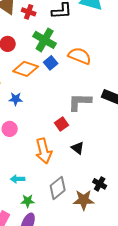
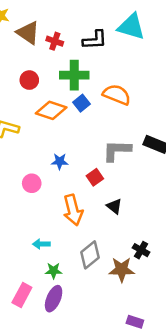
green cross: (45, 40) -> (74, 75), turned -30
blue star: (16, 99) -> (60, 161), moved

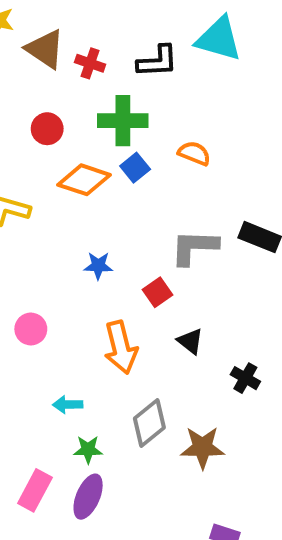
orange semicircle: (117, 95) -> (194, 153), size x0.7
pink circle: (32, 183) -> (31, 329), moved
black cross: (141, 250) -> (245, 378), moved

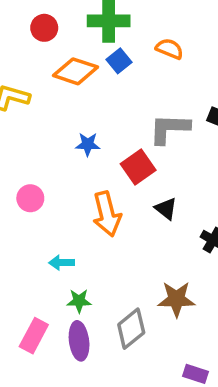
red square: (158, 292) -> (138, 167), size x1.4
gray diamond: (149, 423) -> (131, 329), moved
purple ellipse: (88, 497) -> (79, 341), turned -30

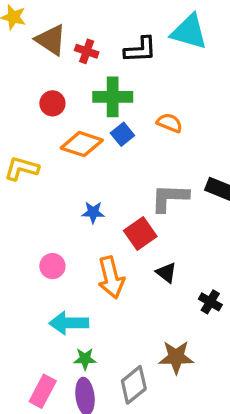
pink circle: (30, 198) -> (52, 266), moved
cyan arrow: (62, 263) -> (69, 323), size x1.6

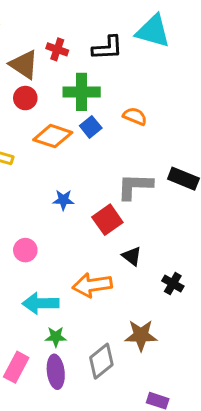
brown triangle: (51, 40) -> (24, 65), moved
orange arrow: (111, 277) -> (92, 285), moved, turned 96

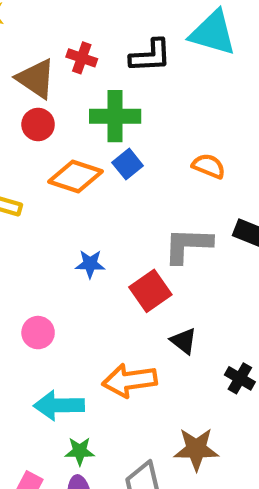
orange semicircle: (135, 116) -> (209, 166), moved

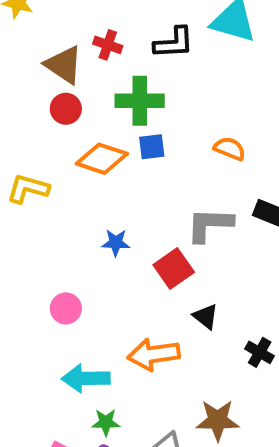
blue square: (128, 164) -> (152, 147), turned 32

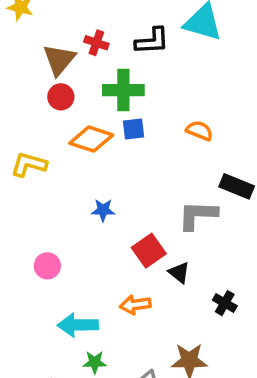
brown triangle: (64, 65) -> (59, 60), turned 36
gray L-shape: (210, 225) -> (198, 215), moved
red square: (174, 269) -> (149, 251), moved
pink circle: (66, 308) -> (47, 266), moved
orange arrow: (154, 354) -> (135, 305), size x0.7

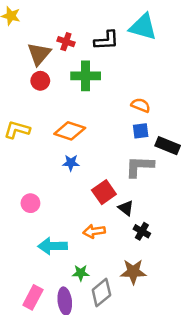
blue square: (134, 129) -> (141, 131), moved
orange diamond: (91, 139) -> (70, 131), moved
black cross: (225, 303) -> (142, 231), moved
green star: (95, 362) -> (81, 273), moved

